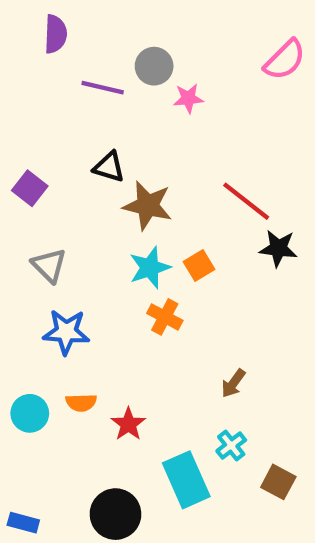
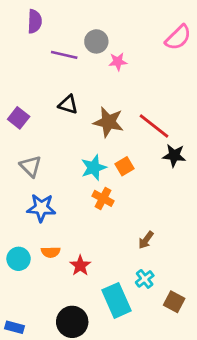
brown star: (148, 205) -> (108, 122), moved

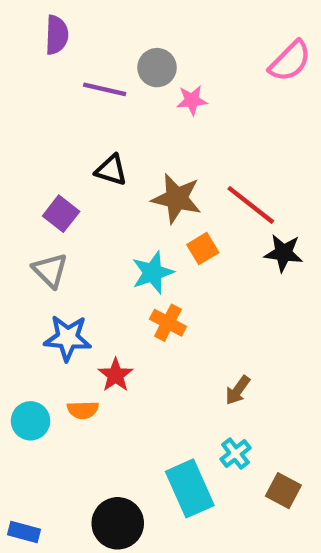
purple square: (19, 118) -> (61, 214), moved
orange square: (125, 166) -> (203, 249), moved
red star: (80, 266) -> (116, 375), moved

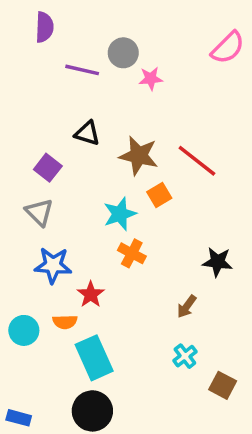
black star: (283, 253) -> (217, 262), moved
cyan rectangle: (190, 488) -> (94, 358), moved

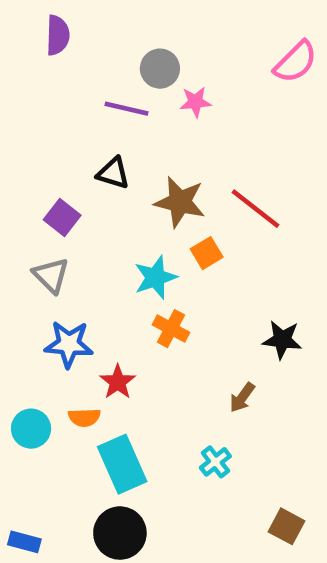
purple line: (82, 70) -> (127, 109), moved
cyan cross: (185, 356) -> (215, 462), moved
brown square: (223, 385) -> (287, 526), moved

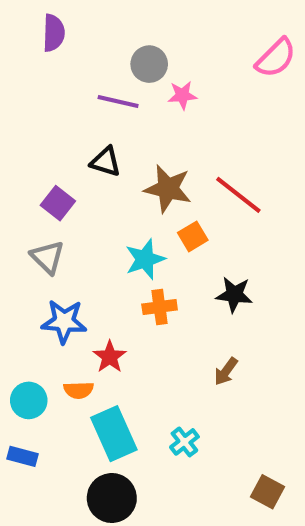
orange cross: (171, 329) -> (160, 307), turned -36
black star: (282, 340) -> (234, 295), moved
cyan cross: (215, 462) -> (184, 442), moved
blue rectangle: (24, 542) -> (23, 456), moved

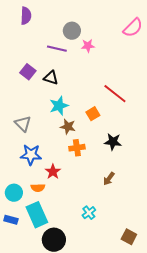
brown star: (168, 189) -> (68, 127), moved, size x0.7
purple square: (58, 203) -> (28, 72), moved
cyan star: (145, 259) -> (59, 106), moved
cyan rectangle: (114, 434) -> (37, 215), moved

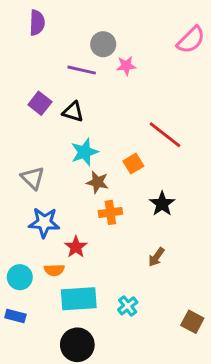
black star: (113, 142) -> (162, 204), turned 30
cyan rectangle: (37, 215) -> (79, 299), moved, turned -70
brown square: (129, 237) -> (192, 322), moved

